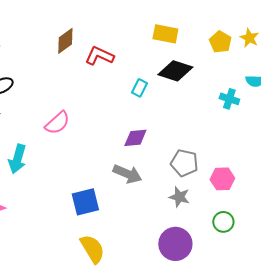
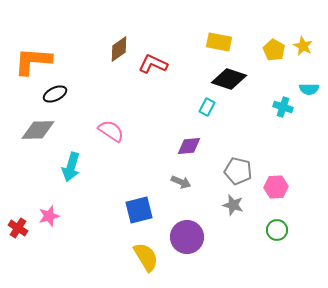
cyan rectangle: (139, 88) -> (207, 107), moved
pink semicircle: (57, 123) -> (111, 131), turned -104
gray arrow: (127, 174) -> (181, 182), size x0.7
purple circle: (175, 244) -> (187, 237), moved

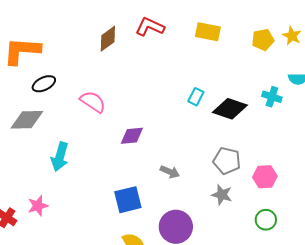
yellow pentagon: (274, 50) -> (263, 40), turned 30
red L-shape: (153, 64) -> (150, 27), moved
black diamond: (229, 79) -> (230, 109), moved
pink semicircle: (111, 131) -> (93, 102), moved
purple diamond: (189, 146) -> (132, 136), moved

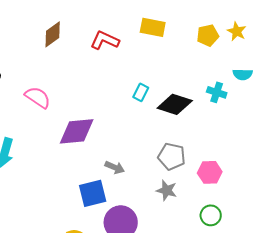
red L-shape: (150, 27) -> (105, 40), moved
purple diamond: (132, 136) -> (77, 131), size x1.5
blue square: (128, 200) -> (93, 193), moved

